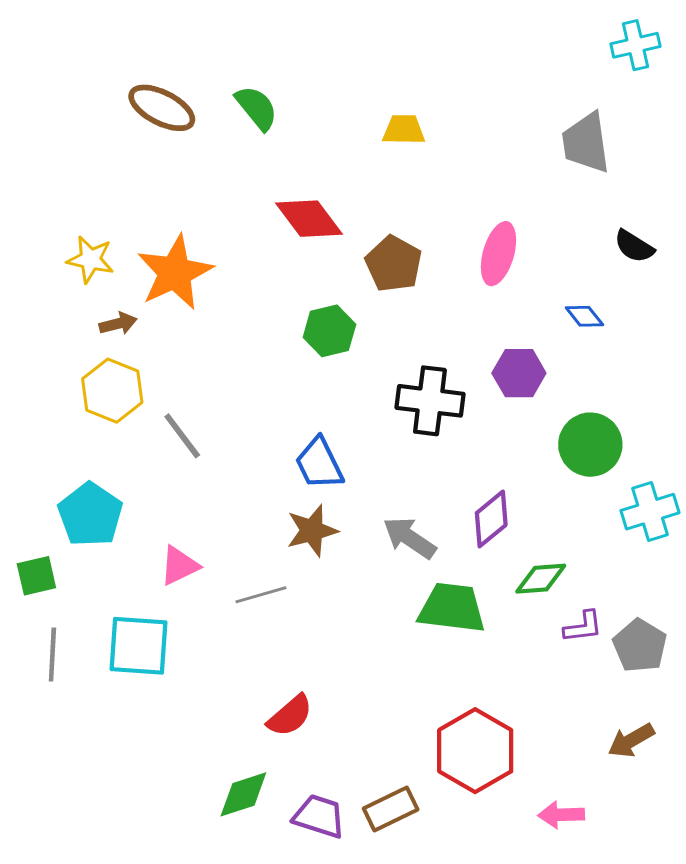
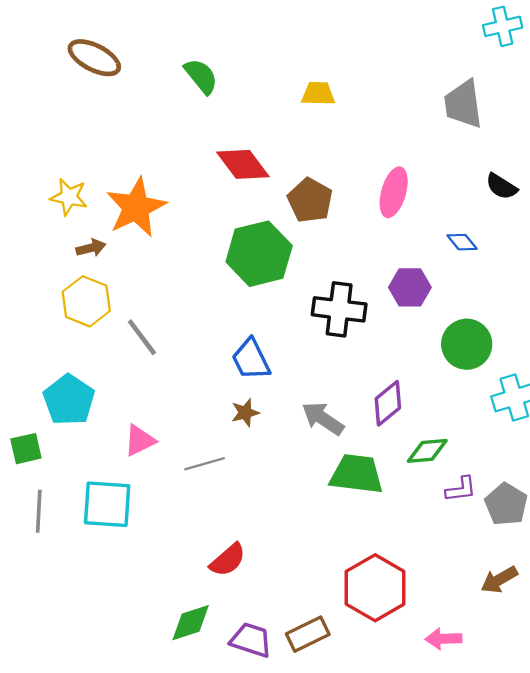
brown ellipse: (162, 108) -> (94, 58), moved
green hexagon: (329, 331) -> (259, 254), size x1.6
brown star: (312, 531) -> (245, 413), size x0.7

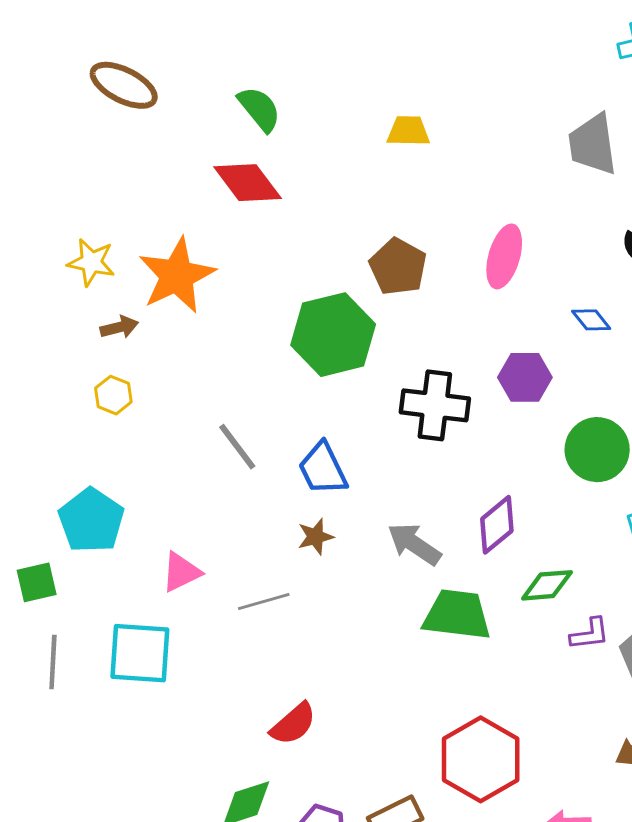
red diamond: (243, 164) -> (248, 183), moved
yellow hexagon: (86, 301) -> (113, 395), size x0.6
gray line: (142, 337) -> (237, 447), moved

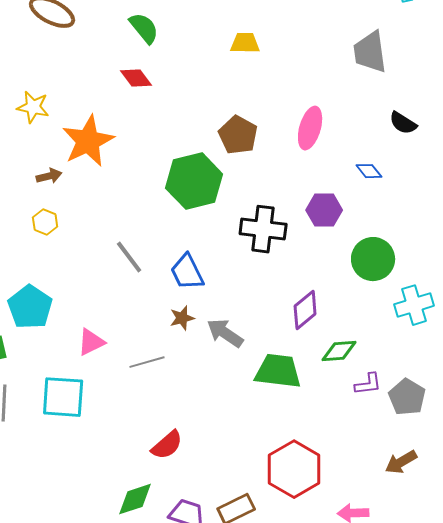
red diamond: (248, 183) -> (136, 78), size x0.7
yellow star: (91, 262) -> (33, 107), moved
gray arrow: (414, 544) -> (225, 333), moved

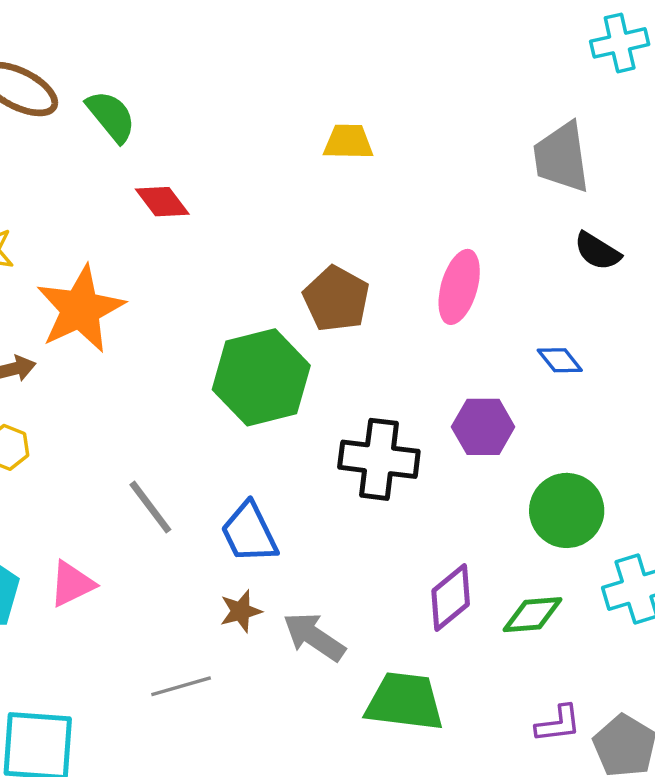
green semicircle: (144, 28) -> (111, 116), moved
black semicircle: (403, 123) -> (597, 251), moved
pink triangle: (91, 342) -> (72, 584), moved
green diamond: (339, 351) -> (533, 615), moved

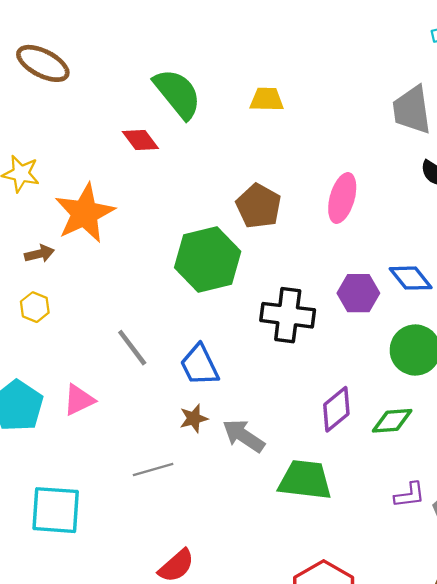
green semicircle: (111, 116) -> (177, 94), moved, size x1.4
blue diamond: (560, 360) -> (411, 278), moved, size x1.4

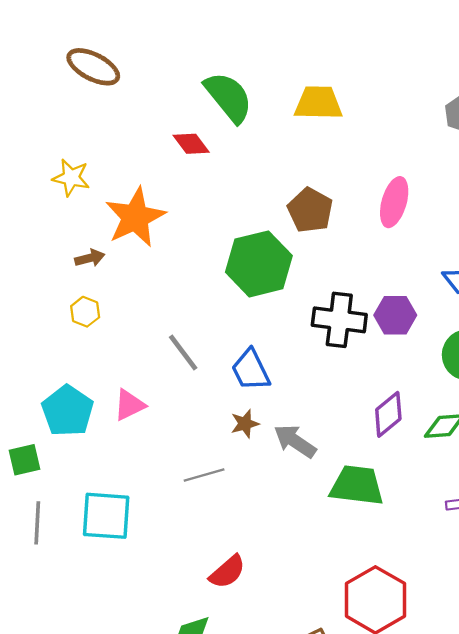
yellow trapezoid: (267, 99) -> (318, 103), size x1.4
purple hexagon: (358, 293) -> (395, 315), moved

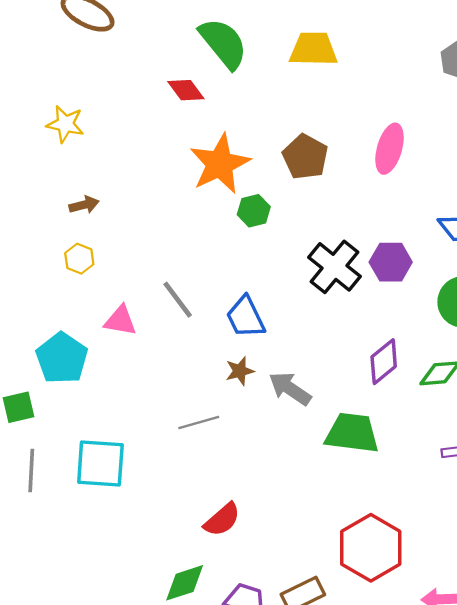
orange star: (135, 217) -> (220, 164), moved
green hexagon: (259, 264) -> (254, 211), size x0.5
black cross: (339, 320) -> (334, 267), turned 32
pink triangle: (129, 405) -> (120, 321), moved, turned 36

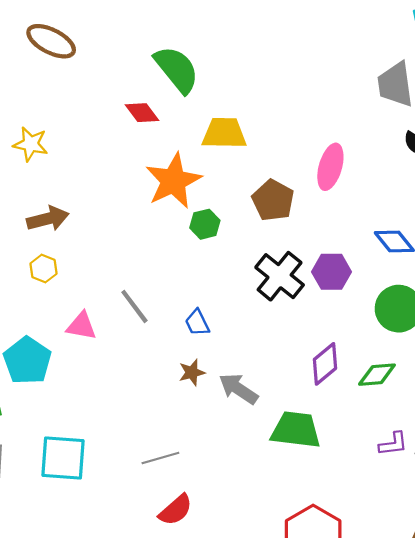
yellow trapezoid: (313, 49) -> (224, 133), moved
brown pentagon: (305, 157) -> (273, 200), moved
brown arrow: (84, 205) -> (48, 219), size x1.5
blue trapezoid: (246, 317) -> (197, 323), size x0.7
gray line: (199, 423) -> (160, 458), moved

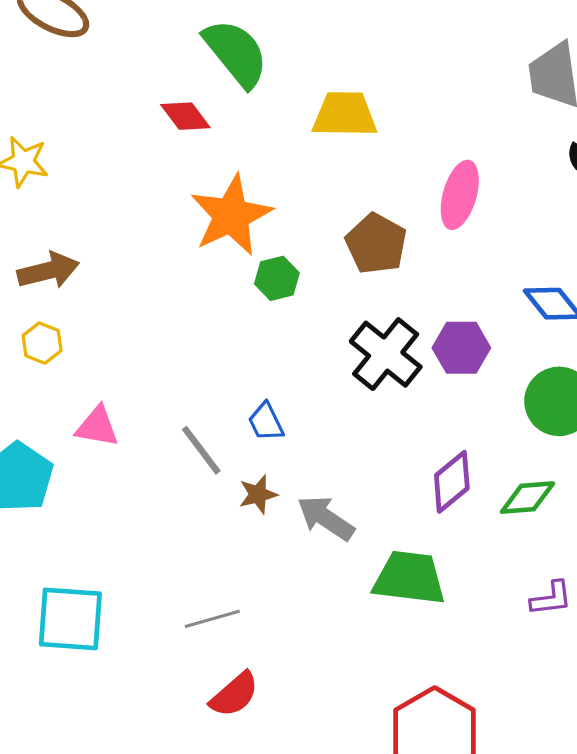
yellow trapezoid: (224, 133) -> (345, 114), moved
gray line: (134, 306) -> (201, 450), moved

